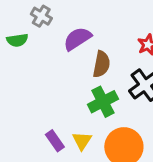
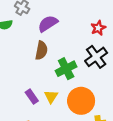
brown semicircle: (101, 64) -> (41, 50), moved

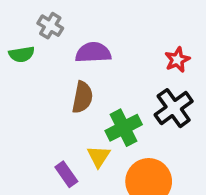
purple semicircle: (48, 24) -> (93, 53), turned 30
yellow triangle: (51, 97) -> (99, 156), moved

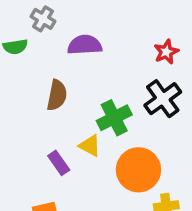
brown semicircle: (82, 97) -> (57, 95), moved
yellow triangle: (99, 156) -> (90, 146), turned -35

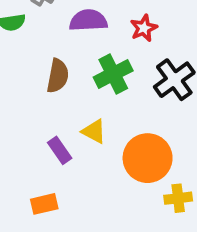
red star: (166, 52) -> (144, 28), moved
green cross: (114, 118) -> (113, 74), moved

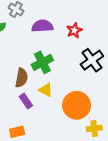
green cross: (113, 74) -> (42, 62), moved
brown semicircle: (58, 76) -> (21, 78), moved

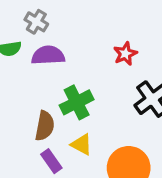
purple semicircle: (42, 26) -> (48, 55), moved

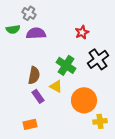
green cross: (77, 102) -> (66, 65), moved, turned -30

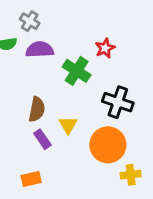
black cross: (98, 59) -> (118, 102), moved, turned -35
green cross: (66, 65) -> (77, 71), moved
yellow triangle: (56, 86) -> (68, 125), turned 32

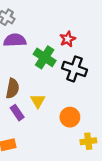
black cross: (118, 102) -> (75, 69), moved
orange circle: (108, 145) -> (70, 117), size x0.7

